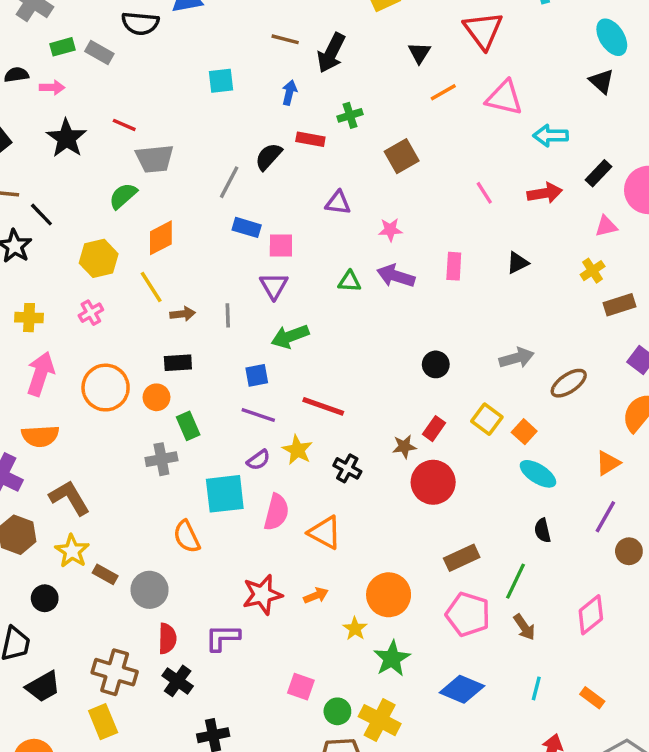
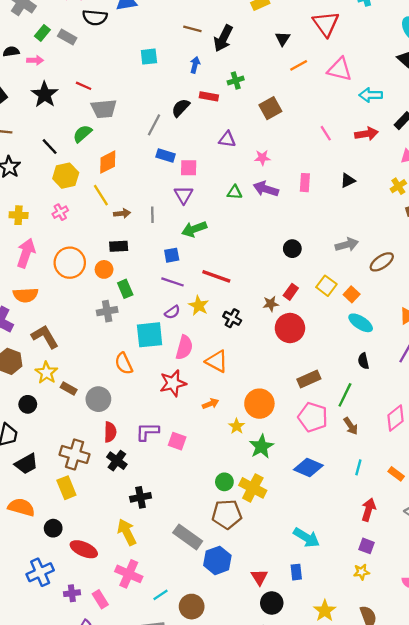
green rectangle: (63, 47) -> (42, 33), turned -35
black line: (41, 215) -> (50, 147), moved
red star: (262, 595) -> (173, 383), moved
pink square: (301, 687) -> (177, 441), moved

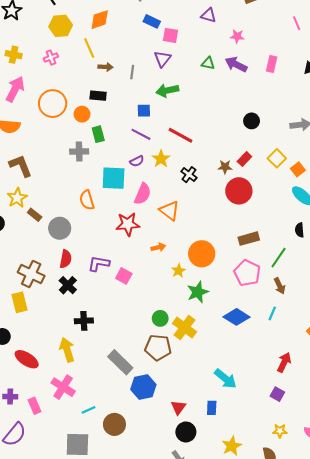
cyan line: (358, 467) -> (272, 313), moved
yellow star: (361, 572) -> (280, 431), moved

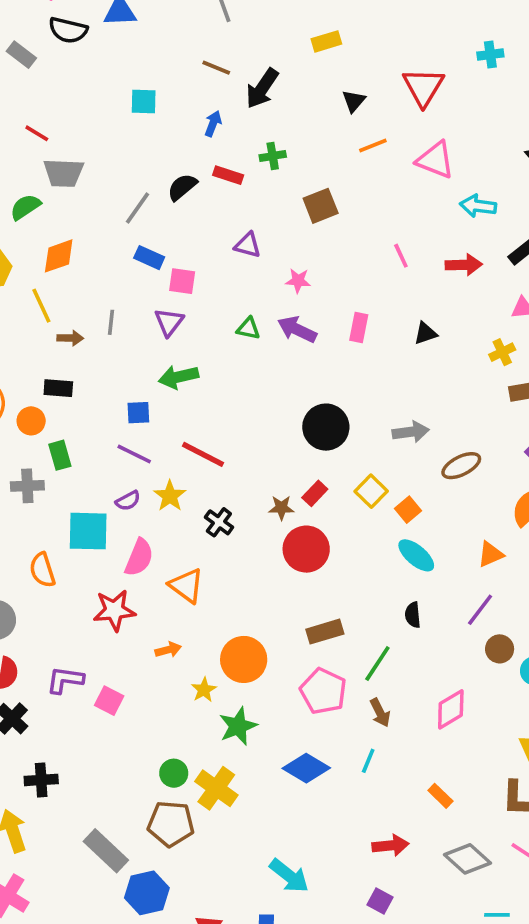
gray line: (132, 72) -> (111, 322), moved
black circle: (252, 121) -> (326, 427), size x1.6
red arrow: (284, 362) -> (390, 845), turned 60

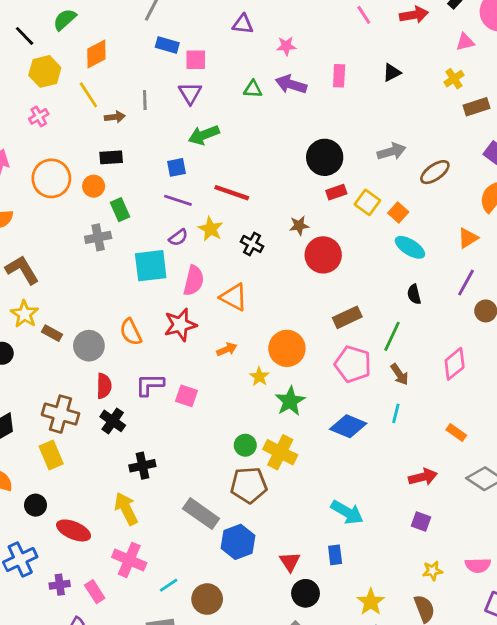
red rectangle: (315, 493) -> (336, 192), moved, turned 36
orange semicircle: (42, 570) -> (131, 332), moved

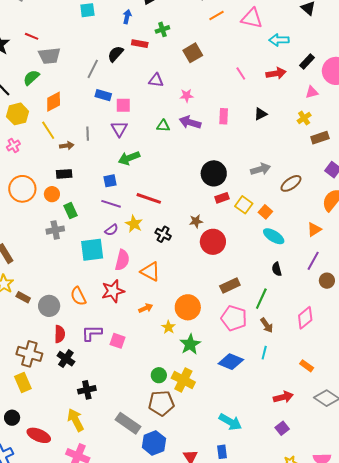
purple square: (421, 522) -> (282, 428), turned 32

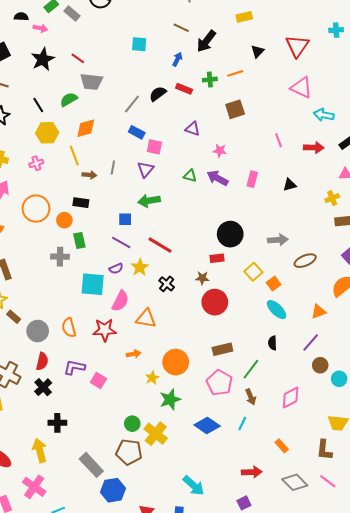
orange line: (216, 16) -> (235, 73), moved
red rectangle: (222, 198) -> (217, 258), moved
orange triangle: (150, 272) -> (146, 318), turned -30

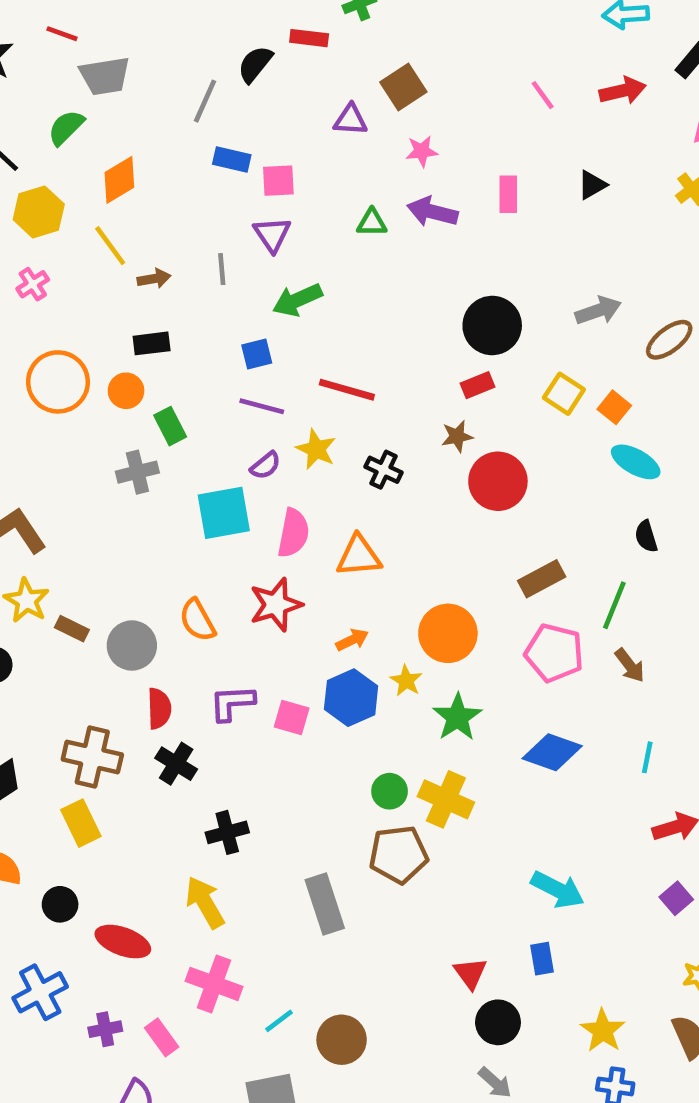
brown square: (235, 109) -> (403, 87), moved
gray line: (113, 167) -> (222, 269), moved
cyan line: (242, 424) -> (647, 757), moved
gray rectangle: (91, 465) -> (325, 904), turned 40
blue hexagon: (113, 490) -> (351, 698), moved

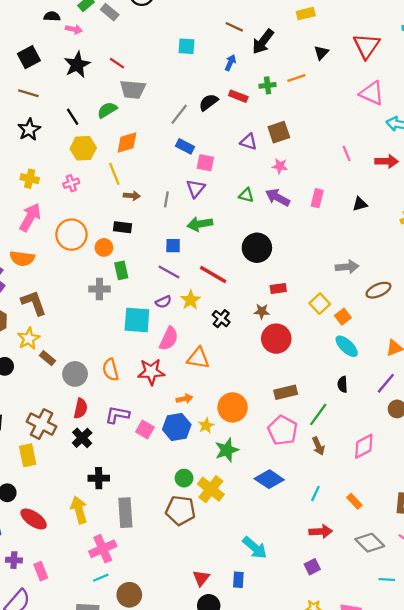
black circle: (492, 325) -> (257, 248), moved
gray rectangle: (325, 904) -> (125, 513), moved
pink cross: (214, 984) -> (103, 549), moved, turned 32

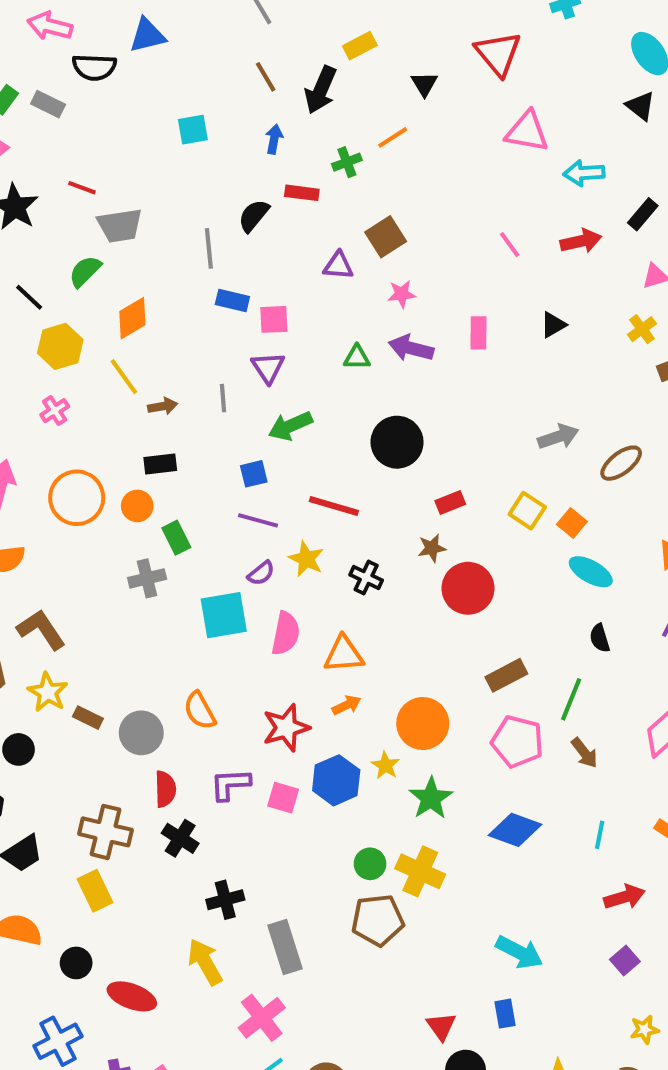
yellow rectangle: (306, 14) -> (360, 46), moved
brown line: (234, 27) -> (266, 77), turned 48
gray line: (179, 114) -> (209, 248), turned -30
red star: (151, 372) -> (286, 728), moved
orange arrow: (184, 399) -> (347, 705), moved

